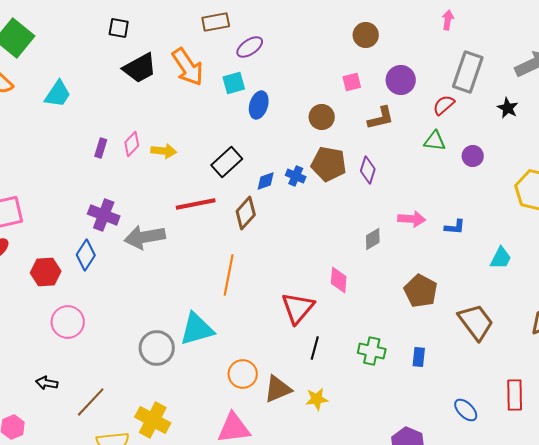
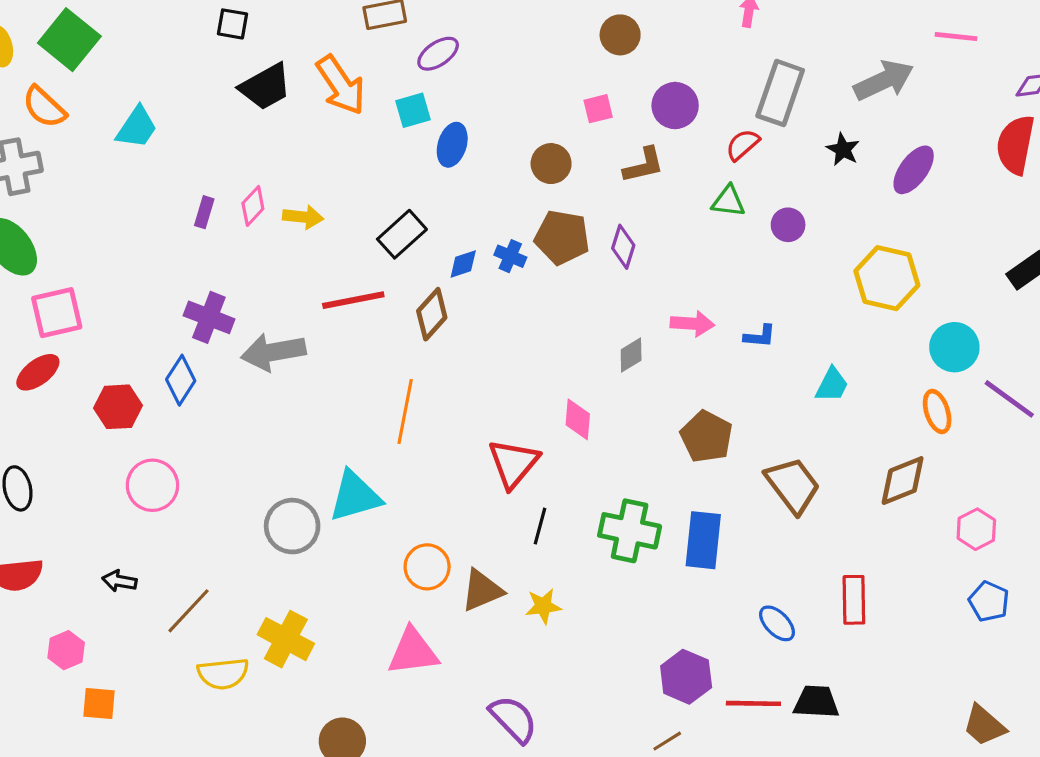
green cross: (372, 351) -> (630, 531), size x1.4
blue rectangle: (419, 357) -> (703, 540), size x1.8

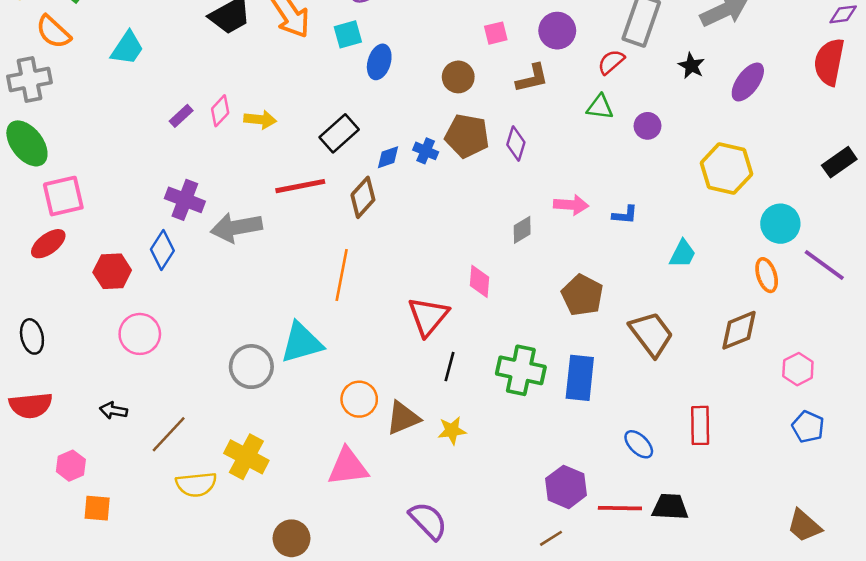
purple rectangle: (204, 212) -> (181, 116), turned 30

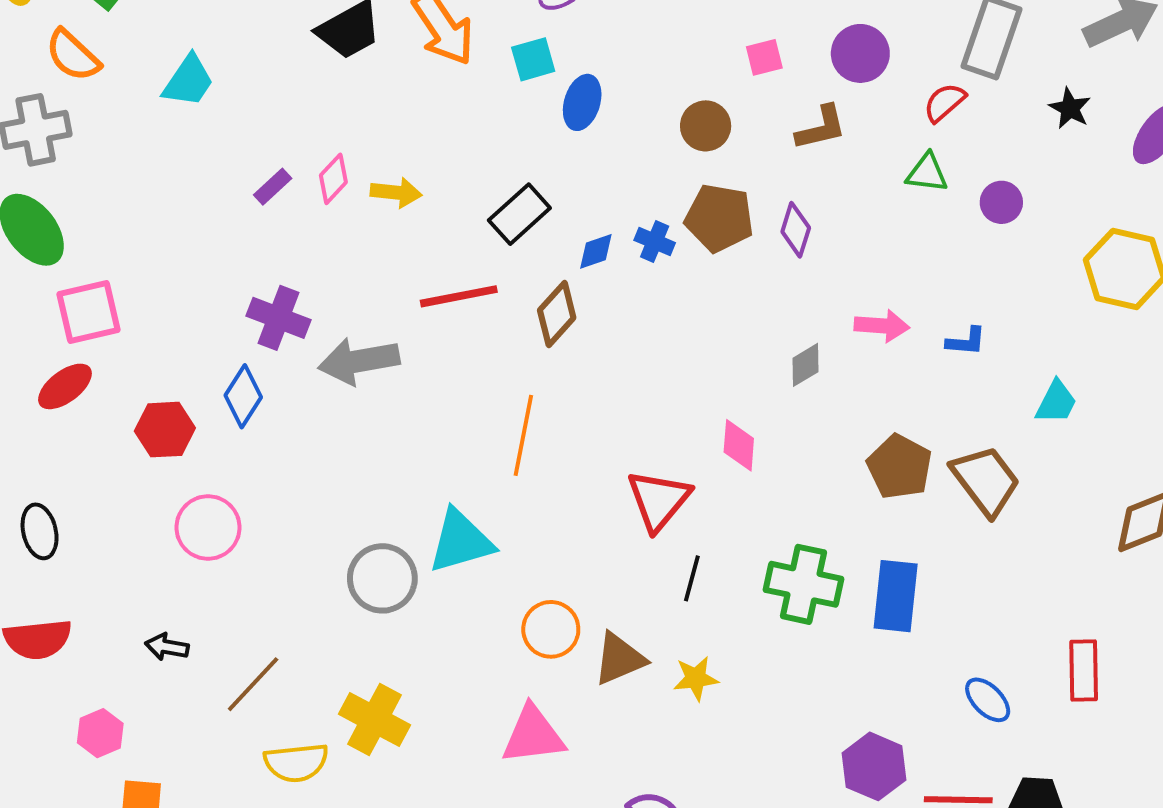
brown trapezoid: (651, 334) -> (986, 480), moved

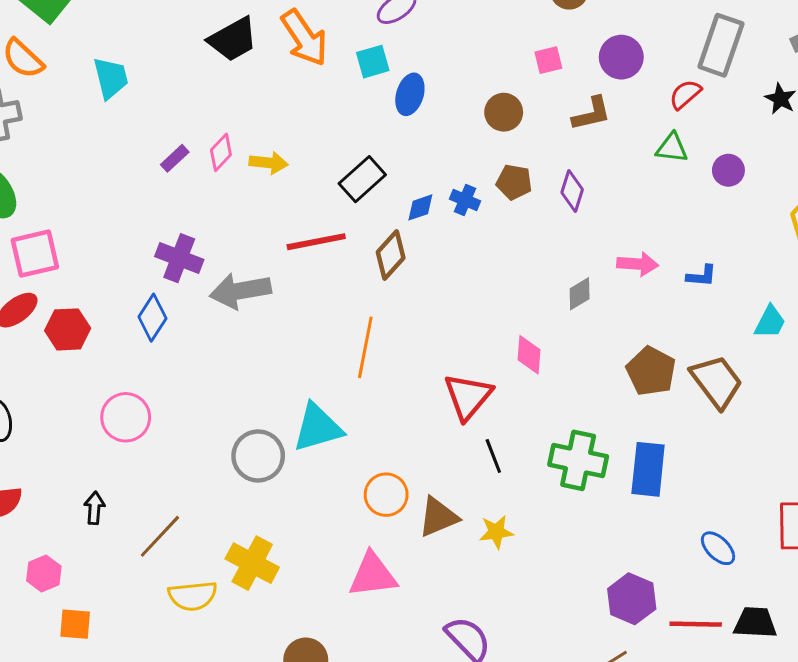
cyan trapezoid: (188, 81) -> (111, 78), turned -48
brown pentagon: (719, 218) -> (514, 182), size x0.7
red hexagon: (165, 430) -> (68, 329), moved
black line: (692, 578) -> (493, 456), turned -36
black arrow: (167, 647) -> (94, 508), turned 84

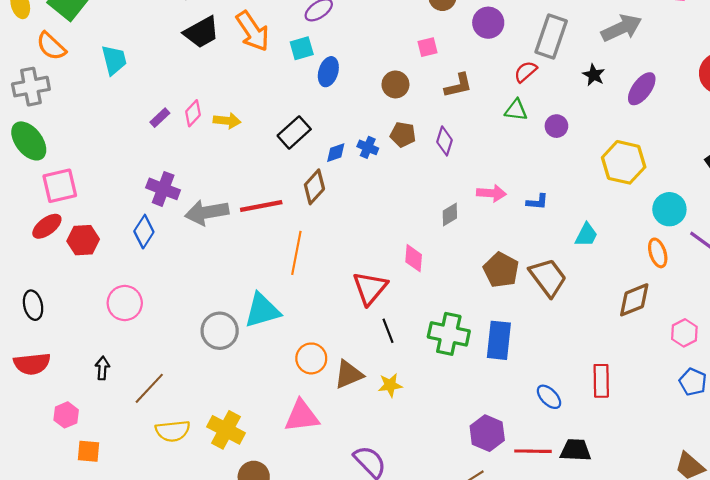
purple circle: (621, 57) -> (488, 23), moved
red line: (316, 242) -> (261, 206), moved
yellow cross: (252, 563) -> (226, 430), moved

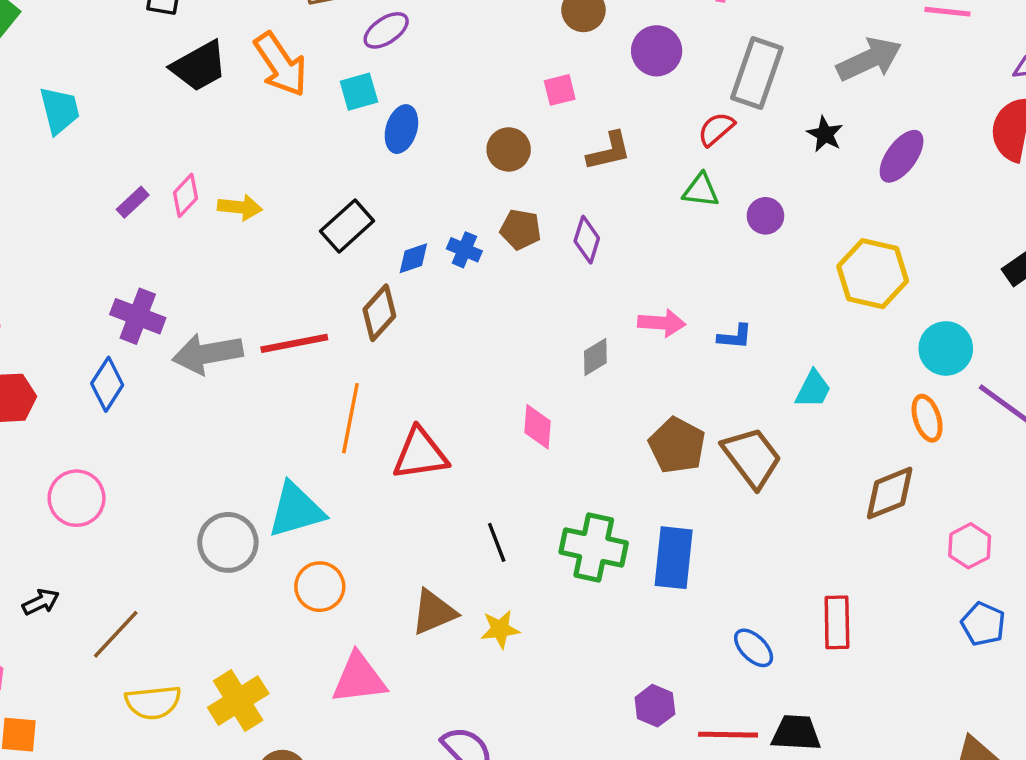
red triangle: (370, 288) -> (420, 454), moved, turned 42
orange circle: (311, 358) -> (320, 587), moved
black arrow: (102, 368) -> (41, 602), turned 60
yellow cross: (226, 430) -> (238, 701), turned 30
purple hexagon: (487, 433) -> (655, 706), size x0.7

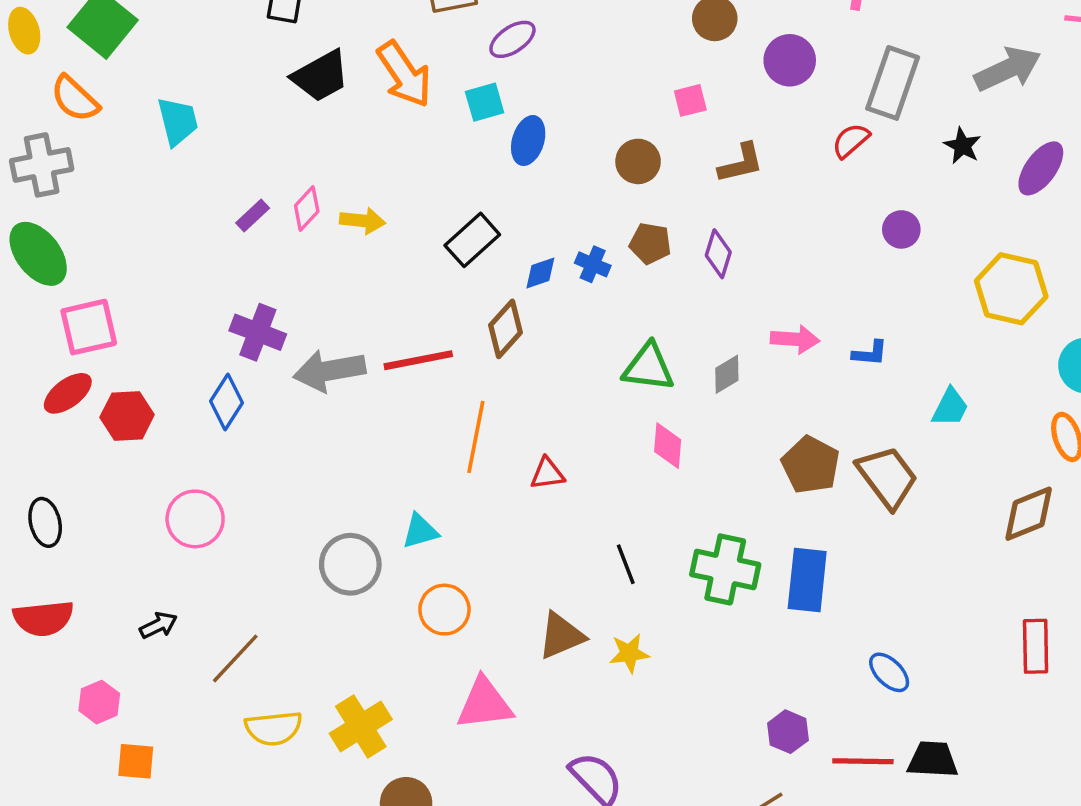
green triangle: (701, 190) -> (648, 367), moved, size x1.4
red triangle: (420, 454) -> (547, 474), size x0.6
cyan triangle: (296, 510) -> (420, 531), size x0.6
red rectangle: (837, 622) -> (1036, 646), moved

